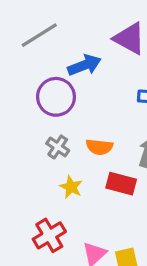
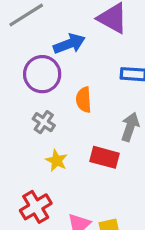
orange semicircle: (99, 147) -> (84, 100), moved, turned 80

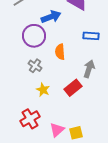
red rectangle: (104, 157) -> (73, 88), turned -54

